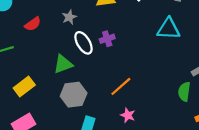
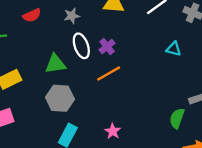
cyan triangle: (169, 29) -> (174, 49), size x0.6
purple cross: (107, 39) -> (107, 46), turned -32
orange line: (121, 86) -> (109, 74), moved

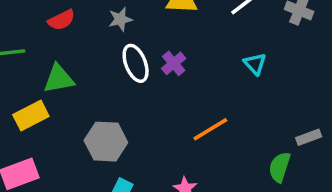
cyan triangle: (174, 49) -> (255, 64), moved, turned 35
green triangle: (55, 64) -> (59, 79), moved
orange line: (109, 74) -> (210, 129), moved

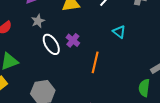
orange line: (210, 129) -> (95, 62), moved, turned -35

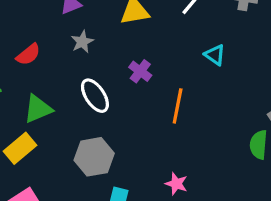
white ellipse: (51, 44) -> (95, 96), moved

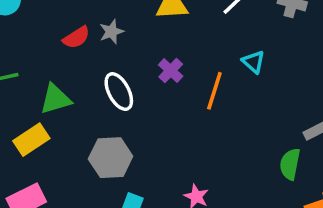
red semicircle: (28, 54) -> (76, 37), moved
orange line: (178, 106) -> (214, 91), moved

